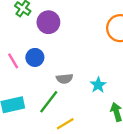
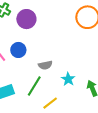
cyan star: (98, 85) -> (68, 79), moved

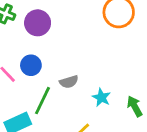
green line: (34, 86) -> (42, 101), moved

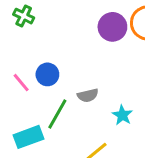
purple circle: (38, 23) -> (112, 27), moved

